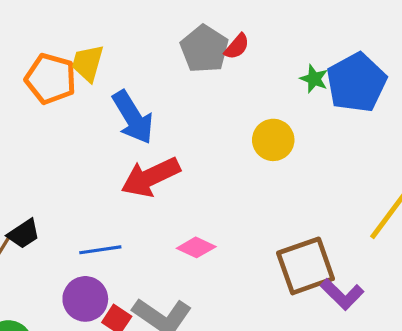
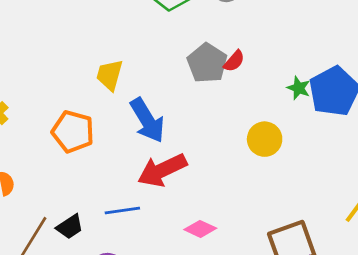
orange pentagon: (51, 79) -> (73, 132), moved
black trapezoid: (24, 234) -> (70, 227), moved
blue line: (100, 250) -> (122, 210), moved

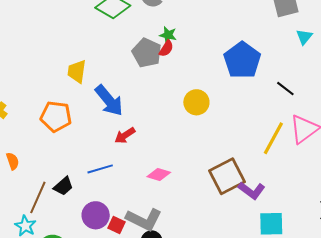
green star: (299, 88) -> (168, 35), moved
red arrow: (162, 170) -> (125, 135), size x0.6

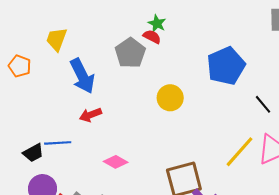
red semicircle: (166, 48) -> (152, 37), turned -108
gray pentagon: (147, 53) -> (130, 53), moved
orange pentagon: (56, 116) -> (20, 66), moved, size x0.7
black trapezoid: (63, 186) -> (33, 153), moved

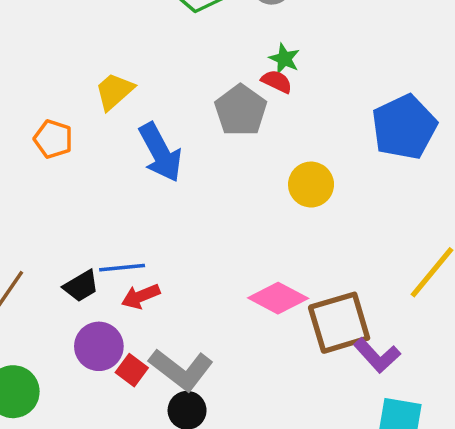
yellow trapezoid: (57, 39) -> (114, 91), turned 30
red arrow: (90, 115) -> (141, 296), moved
pink diamond: (116, 162) -> (278, 298), moved, size x1.4

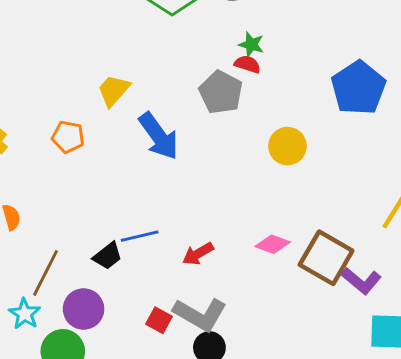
red arrow: (141, 296) -> (198, 254), moved
pink diamond: (278, 298) -> (273, 244), size x0.7
brown square: (339, 323) -> (326, 258), turned -36
purple circle: (99, 346) -> (84, 309), moved

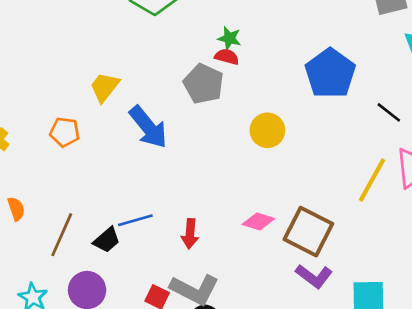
red arrow: (198, 254) -> (190, 234), turned -52
brown line: (46, 273) -> (62, 235), moved
purple L-shape: (361, 281) -> (314, 276), moved

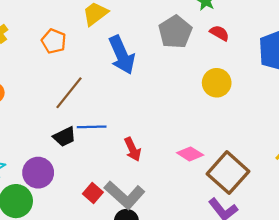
red semicircle: (227, 57) -> (219, 33), moved
red arrow: (190, 234) -> (133, 149), turned -45
brown line: (62, 235) -> (69, 93), moved

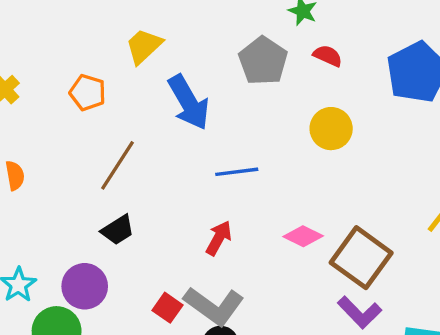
blue line: (92, 127) -> (237, 172), moved
red arrow: (133, 149) -> (219, 238), turned -120

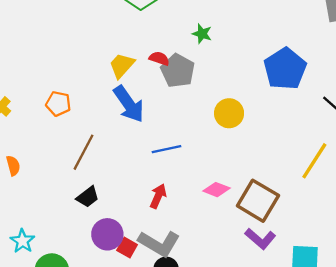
yellow trapezoid: (144, 46) -> (122, 65), moved
red semicircle: (328, 56) -> (159, 58), moved
purple circle: (85, 286) -> (107, 234), moved

